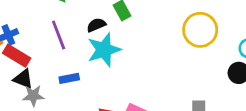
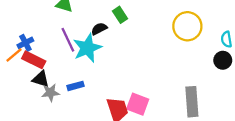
cyan star: (104, 50) -> (87, 48), moved
blue rectangle: (69, 78) -> (75, 86), moved

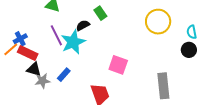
blue rectangle: (75, 86) -> (64, 75), turned -32
pink square: (138, 104) -> (118, 65), moved

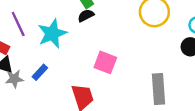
black semicircle: (83, 25) -> (86, 16), moved
purple line: (56, 35) -> (18, 24), moved

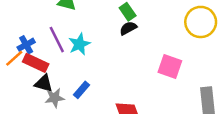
cyan star: (52, 34) -> (79, 44), moved, size x0.7
pink square: (105, 62) -> (170, 66), moved

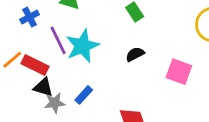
black semicircle: (128, 28) -> (135, 54), moved
cyan star: (79, 44) -> (82, 46), size x1.4
blue cross: (26, 45) -> (30, 17), moved

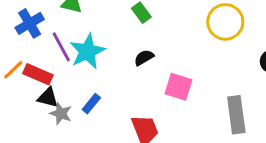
blue cross: (30, 17) -> (30, 23), size x1.4
pink square: (179, 72) -> (178, 87), moved
gray star: (55, 103) -> (61, 114), turned 30

